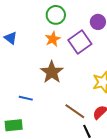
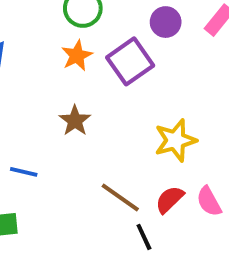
brown star: (52, 72) -> (75, 121), size x0.7

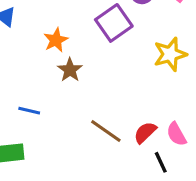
orange star: (77, 56) -> (56, 40), moved
yellow star: (175, 140) -> (170, 54), moved
black line: (144, 237) -> (161, 162), moved

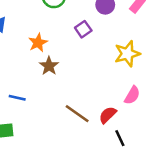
purple square: (114, 23) -> (83, 29), size x0.6
pink semicircle: (176, 134) -> (132, 95), moved, turned -120

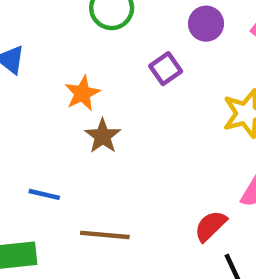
brown line: (77, 114) -> (105, 235), moved, turned -30

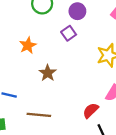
purple circle: (206, 24) -> (77, 11), moved
brown star: (103, 136) -> (48, 73), moved

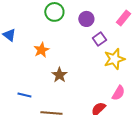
purple square: (69, 33) -> (99, 39), moved

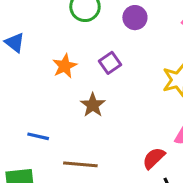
purple square: (99, 39) -> (110, 63), moved

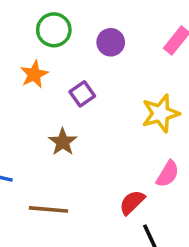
orange star: (65, 66) -> (34, 74), moved

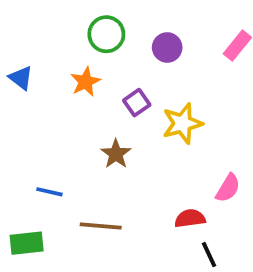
yellow star: (161, 113) -> (182, 123), moved
red semicircle: (132, 202) -> (190, 218), turned 36

